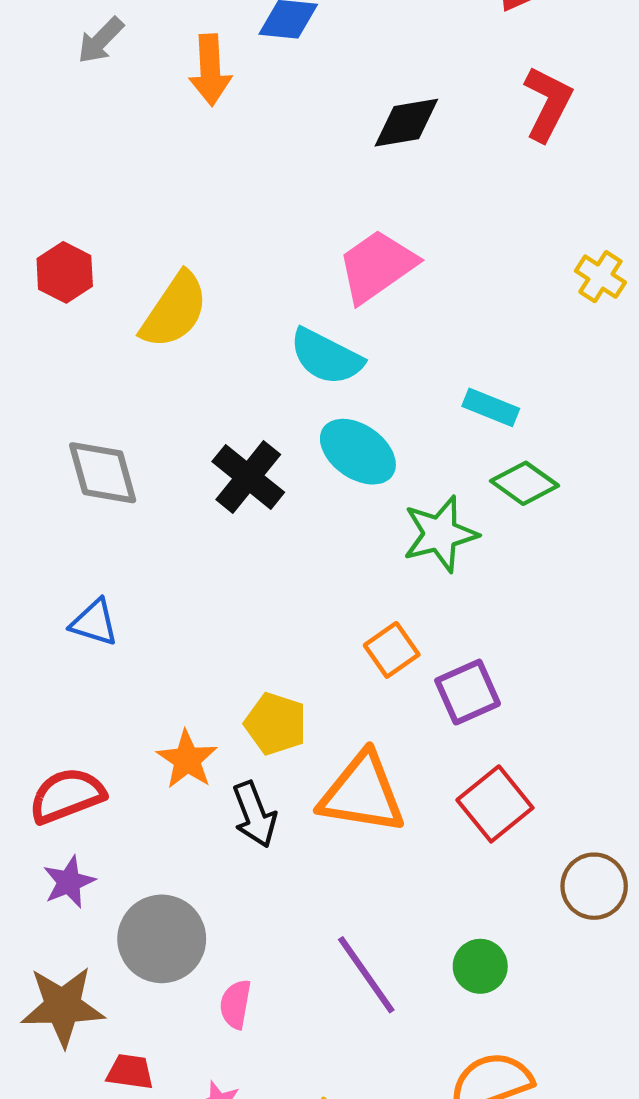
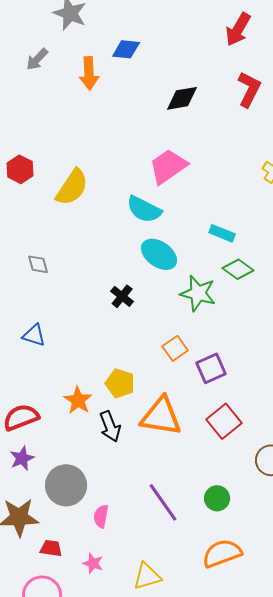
gray diamond: (103, 473) -> (38, 264), size x0.6
black cross: (248, 477) -> (122, 296), moved, size x0.7
green star: (440, 534) -> (198, 293), turned 30

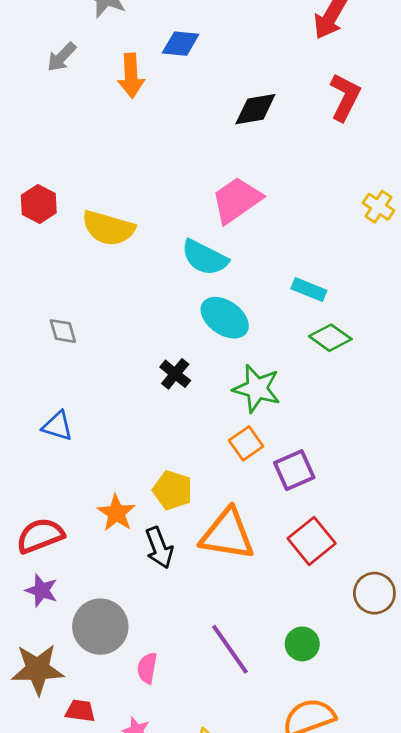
yellow semicircle: (72, 187) -> (108, 228), turned 72
green star: (198, 293) -> (257, 389), moved
purple star: (22, 458) -> (41, 590), turned -30

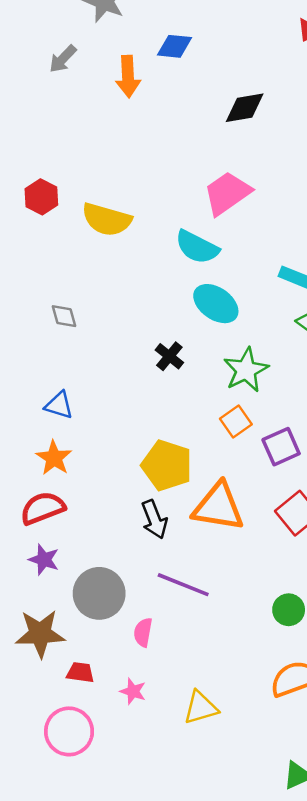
green star: (257, 389) -> (246, 370), turned 30
yellow pentagon: (173, 490) -> (167, 465), size x1.4
orange star: (116, 513) -> (54, 458), moved
purple line: (230, 649) -> (183, 585), moved, turned -33

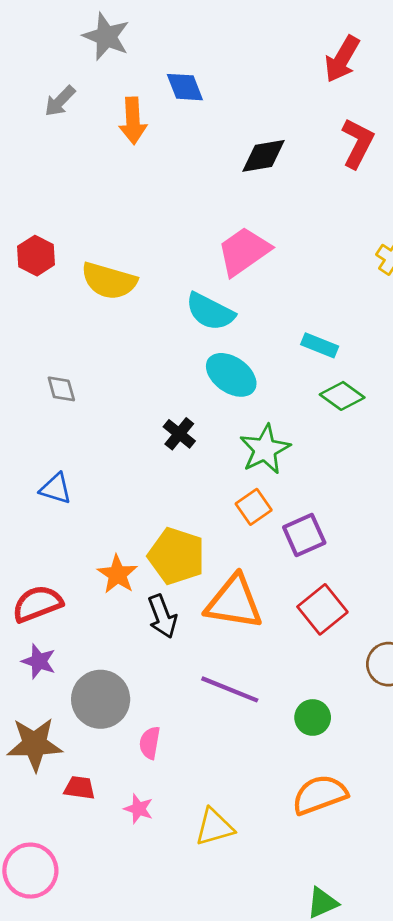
blue diamond: (174, 46) -> (185, 87), turned 63
orange star: (54, 458) -> (117, 574), moved
purple line: (183, 585) -> (230, 689), moved
pink circle: (69, 731) -> (30, 871), moved

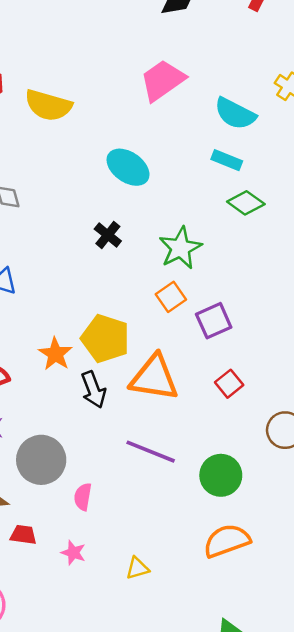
cyan semicircle: (210, 312) -> (235, 114), moved
cyan ellipse: (231, 375) -> (128, 167), moved
red square: (322, 609) -> (229, 384), size x0.7
green circle: (313, 717) -> (221, 475), size x1.4
yellow triangle: (214, 827) -> (138, 568), size x0.7

